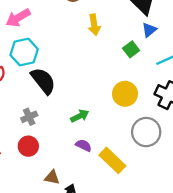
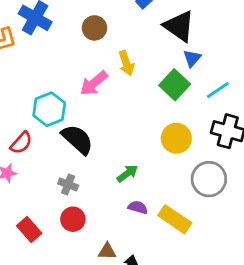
pink arrow: (18, 18) -> (94, 83), moved
green square: (131, 49) -> (175, 85), size x1.5
gray cross: (29, 117) -> (68, 184), turned -35

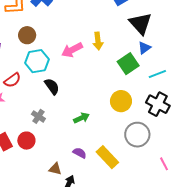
brown circle: (94, 28) -> (27, 35), moved
black semicircle: (77, 139) -> (52, 86), size x0.7
purple semicircle: (138, 207) -> (80, 153), moved
red circle: (73, 219) -> (26, 141), moved

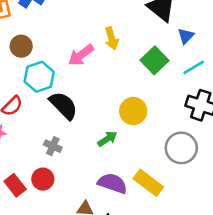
blue triangle: (144, 48) -> (186, 36), moved
black semicircle: (52, 86) -> (63, 105), size x1.4
yellow circle: (121, 101) -> (133, 111), moved
purple semicircle: (80, 153) -> (112, 183), size x1.6

